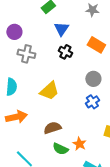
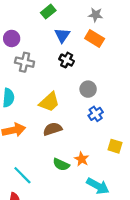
orange rectangle: (96, 45) -> (95, 38), moved
gray circle: (93, 79) -> (88, 89), moved
brown semicircle: (52, 128) -> (53, 129), moved

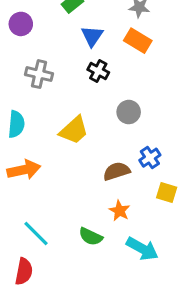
purple circle: (12, 38) -> (21, 24), moved
blue cross: (96, 114) -> (150, 158), moved
brown semicircle: (53, 129) -> (116, 171), moved
green semicircle: (61, 164) -> (91, 237), moved

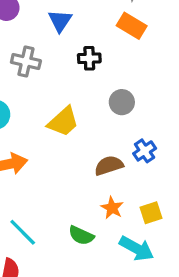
blue triangle: (92, 36) -> (60, 21), moved
black cross: (98, 71) -> (89, 58), turned -30
yellow square: (167, 192) -> (151, 213), moved, turned -35

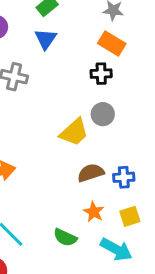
black cross: (89, 58) -> (101, 74), moved
yellow trapezoid: (63, 122) -> (74, 132), moved
blue cross: (145, 151) -> (124, 177), moved, turned 30

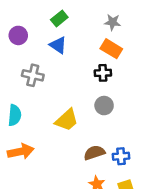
blue triangle: (46, 39) -> (58, 45), turned -30
yellow trapezoid: (74, 132) -> (67, 120), moved

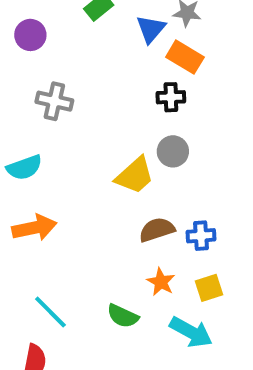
blue triangle: (58, 45) -> (151, 29), moved, turned 36
cyan semicircle: (15, 115) -> (24, 167), turned 65
yellow trapezoid: (67, 120) -> (135, 175), moved

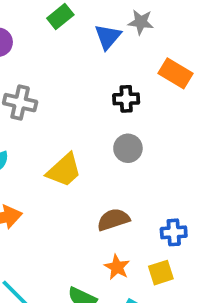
orange rectangle: (185, 57) -> (176, 73), moved
yellow trapezoid: (135, 175) -> (64, 170), moved
blue cross: (201, 236) -> (174, 232), moved

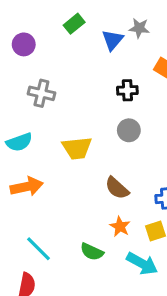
yellow trapezoid: (64, 170) -> (77, 148), turned 36
brown semicircle: (113, 220) -> (117, 188), turned -120

